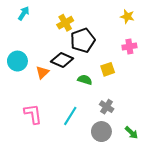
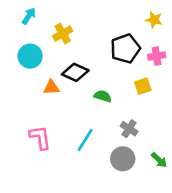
yellow cross: (65, 23) -> (63, 34), moved
black pentagon: (83, 40) -> (125, 49), moved
cyan circle: (17, 61) -> (30, 56), moved
yellow square: (108, 69) -> (143, 86), moved
orange triangle: (42, 72) -> (51, 87), turned 40

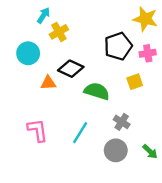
cyan arrow: (29, 16) -> (44, 15), moved
yellow star: (154, 20) -> (145, 19), size x1.5
green semicircle: (103, 96) -> (97, 91), size x1.5

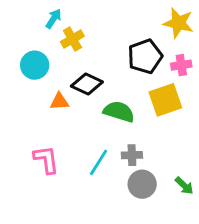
yellow square: (135, 82) -> (165, 100), size x1.6
gray cross: (122, 122) -> (132, 155), moved, turned -35

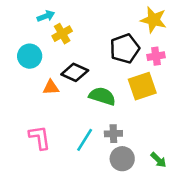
cyan arrow: (54, 19) -> (46, 16), turned 36

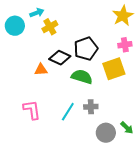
yellow star: (153, 20) -> (123, 16), turned 30
black pentagon: (125, 49) -> (86, 49), moved
cyan circle: (30, 56) -> (15, 26), moved
gray circle: (122, 159) -> (106, 133), moved

